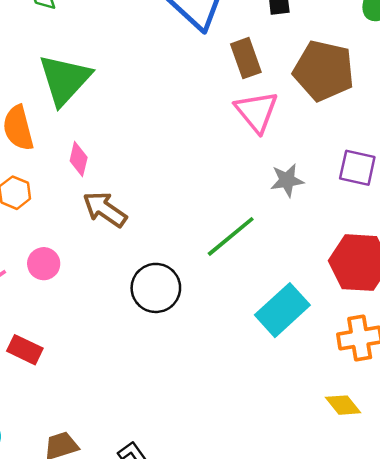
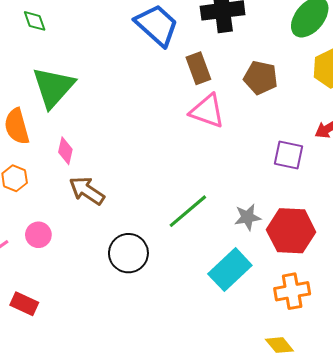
brown pentagon: (324, 71) -> (261, 78), size x0.7
pink triangle: (256, 112) -> (207, 111), turned -30
gray star: (287, 180) -> (248, 217), moved

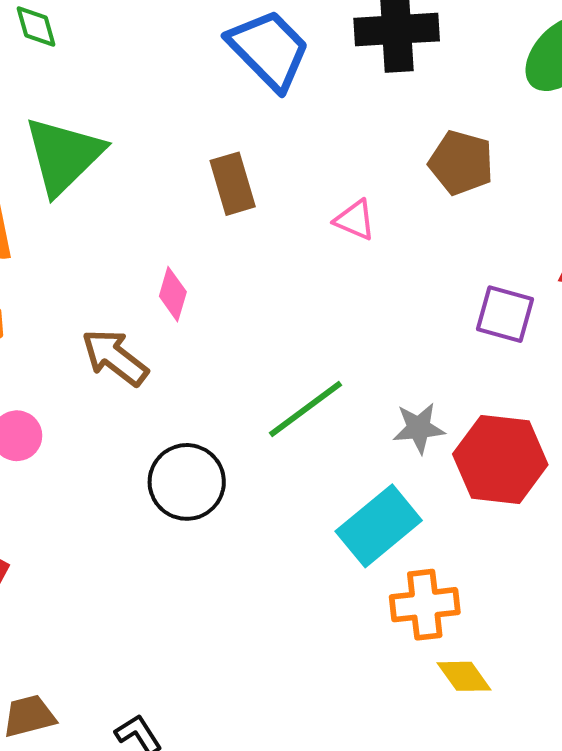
brown rectangle: (198, 68) -> (233, 184), moved
pink triangle: (207, 111) -> (355, 220), size x0.6
pink diamond: (65, 151) -> (173, 294), moved
orange cross: (292, 291) -> (425, 605), moved

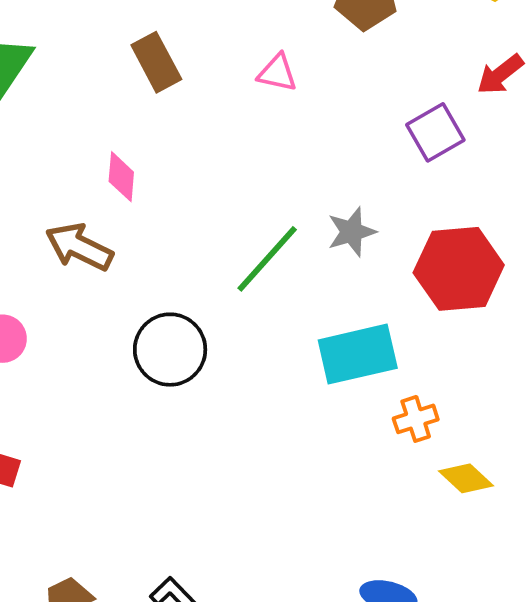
purple square: (505, 314) -> (435, 132), turned -34
gray star: (419, 428) -> (352, 232), moved
cyan rectangle: (379, 526) -> (358, 354), turned 38
orange cross: (425, 605) -> (416, 419), size x0.7

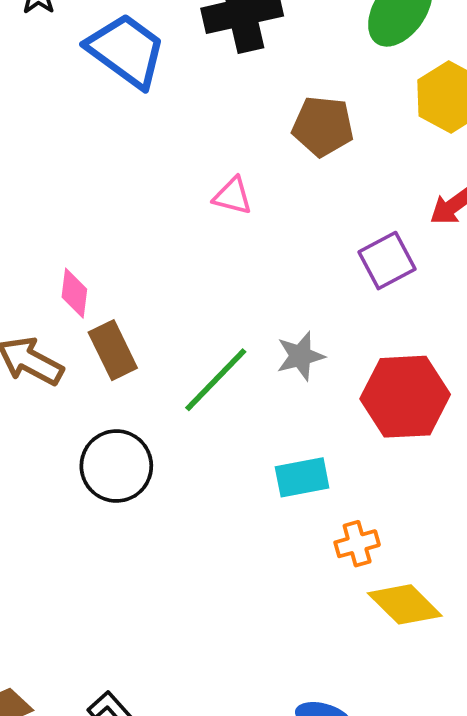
brown rectangle: (156, 62) -> (113, 350), moved
cyan rectangle: (358, 354) -> (302, 477), size x0.7
yellow diamond: (466, 478) -> (405, 604), size x1.4

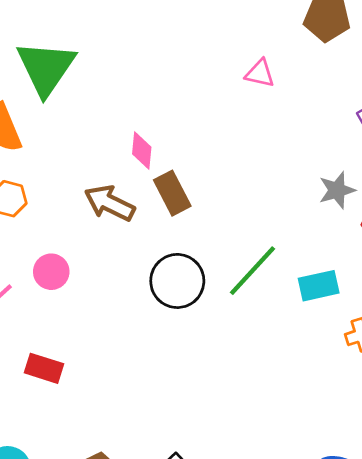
gray star: (300, 356) -> (337, 190), moved
green line: (216, 380) -> (252, 271), moved

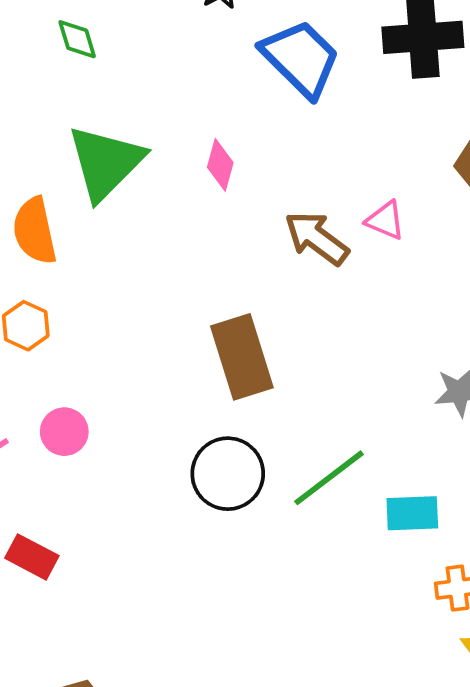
pink diamond: (142, 151) -> (220, 165), moved
brown rectangle: (172, 193) -> (242, 357), size x1.4
brown arrow: (110, 203) -> (317, 238), moved

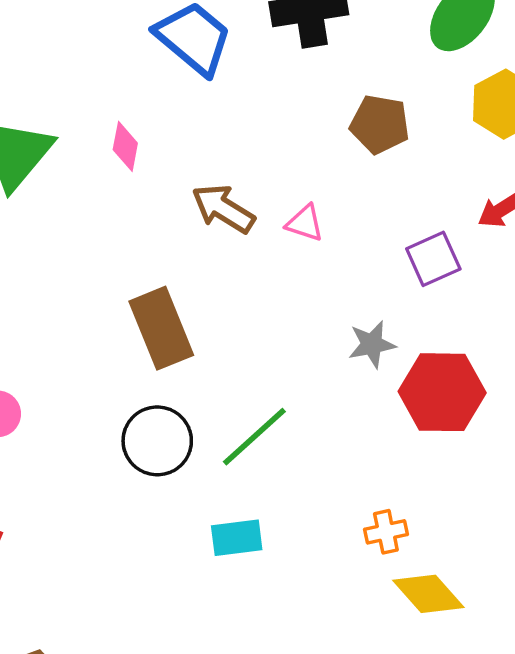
pink triangle: (385, 220) -> (305, 223), moved
cyan rectangle: (412, 513) -> (237, 538), moved

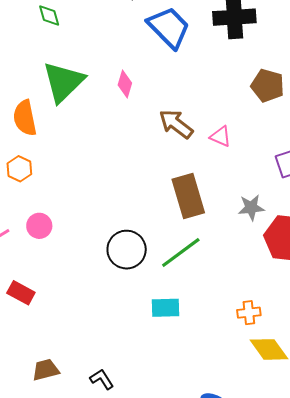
brown rectangle: (161, 328) -> (188, 196), moved

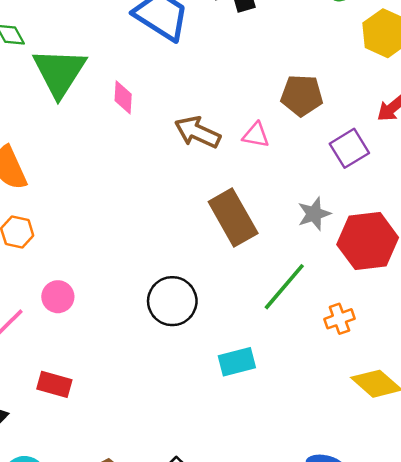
green triangle: (63, 82) -> (59, 72), moved
brown pentagon: (268, 86) -> (302, 95), moved
green line: (181, 253) -> (284, 287), moved
orange cross: (249, 313) -> (339, 319), moved

